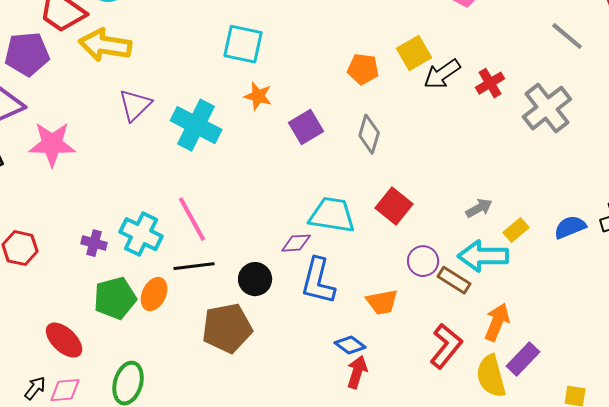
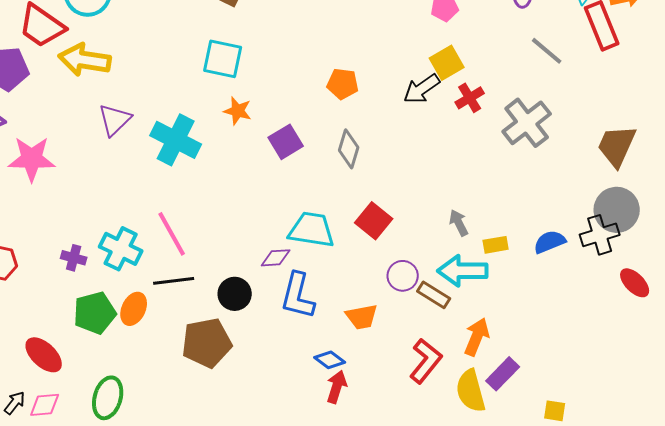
yellow square: (414, 53) -> (447, 63), moved
gray arrow: (479, 208) -> (459, 223), turned -88
yellow rectangle: (516, 230) -> (496, 245), turned 30

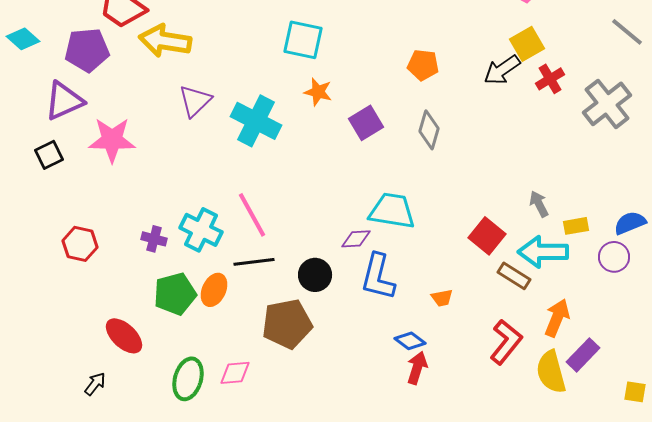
red square: (374, 221) -> (487, 236), moved
purple circle: (403, 276) -> (614, 257), moved
orange trapezoid: (362, 317) -> (442, 298), size x0.7
pink diamond: (45, 405) -> (235, 373), moved

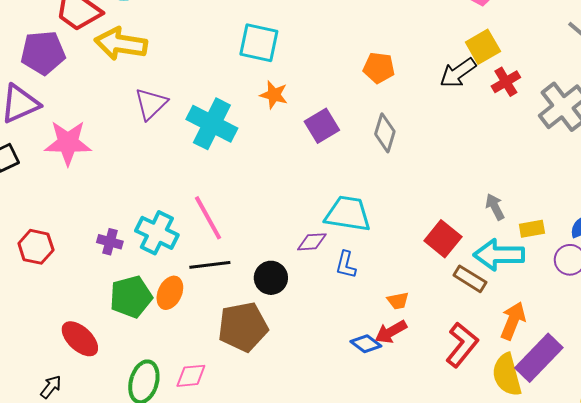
blue L-shape: (378, 277) -> (346, 265), moved, size x0.6
purple rectangle: (583, 355) -> (539, 358), size x1.4
red arrow: (417, 368) -> (391, 332), moved, turned -136

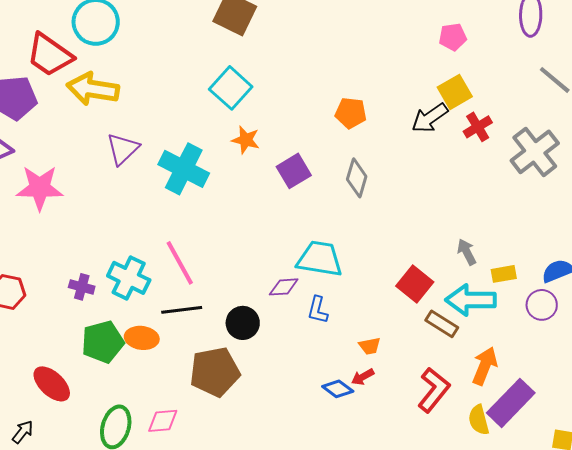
cyan square: (259, 43) -> (231, 88), turned 30
orange ellipse: (170, 293) -> (142, 338), turned 72
red arrow: (391, 332) -> (363, 377), size x0.7
yellow semicircle: (507, 375) -> (479, 420), size x0.7

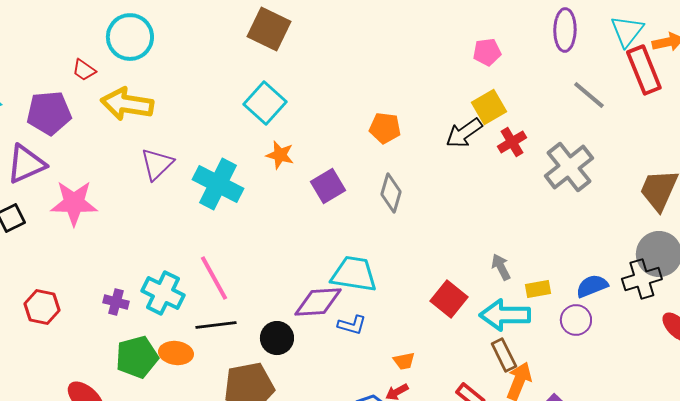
red trapezoid: (50, 55) -> (84, 70), size x0.5
purple diamond: (284, 287) -> (318, 302), size x1.6
blue L-shape: (318, 310) -> (352, 325), turned -88
brown rectangle: (442, 324) -> (504, 355), moved, turned 32

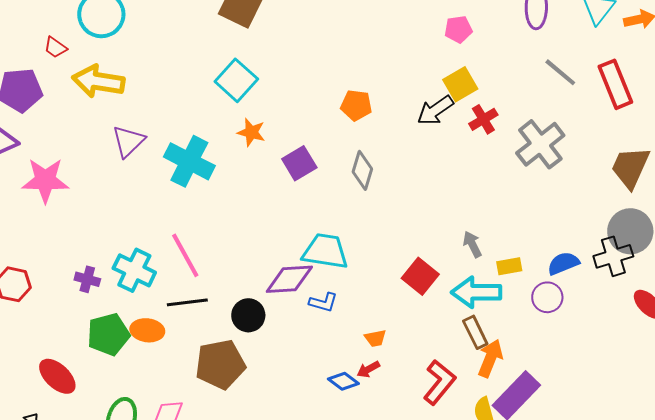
red rectangle: (644, 70) -> (615, 84), moved

